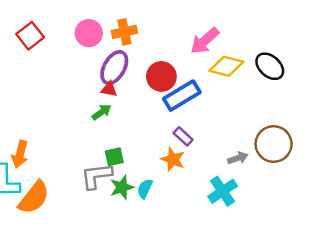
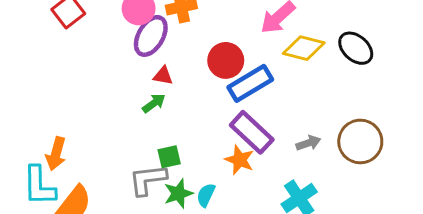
purple ellipse: (114, 68) -> (151, 36), moved
purple rectangle: (183, 136) -> (252, 132), size x1.8
gray arrow: (238, 158) -> (308, 143), moved

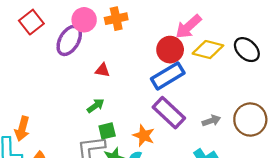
purple ellipse: (151, 36) -> (69, 40), moved
red circle: (226, 60) -> (170, 50), moved
green arrow: (154, 103) -> (96, 106), moved
orange star: (240, 160) -> (144, 136), moved

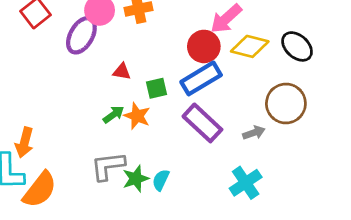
brown circle: (250, 120) -> (286, 103), moved
green square: (107, 131) -> (157, 88), moved
orange star: (144, 136) -> (137, 116), moved

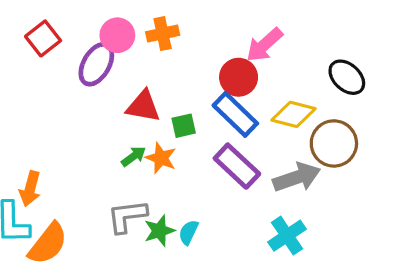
yellow diamond: (250, 46) -> (293, 114), moved
red triangle: (122, 71) -> (143, 106), size x1.6
blue rectangle: (201, 78) -> (235, 114), turned 75
gray arrow: (254, 133) -> (297, 177), size x1.8

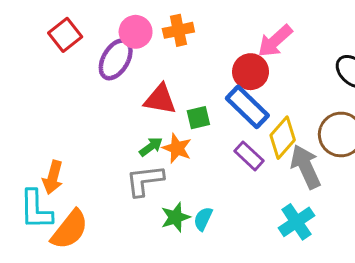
yellow diamond: (293, 114) -> (283, 138), moved, turned -63
purple rectangle: (237, 166) -> (249, 156), size x0.7
gray arrow: (297, 177) -> (306, 167), turned -96
gray L-shape: (127, 216) -> (145, 180), moved

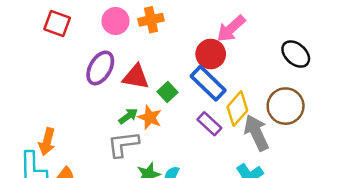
red square: (65, 35) -> (57, 24), turned -32
purple ellipse: (116, 59) -> (100, 68), moved
green square: (198, 118) -> (168, 92), turned -30

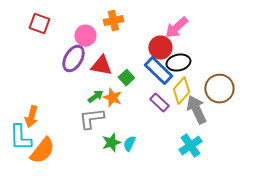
pink circle: (115, 21) -> (85, 36), moved
black ellipse: (296, 54) -> (178, 63), moved, turned -55

